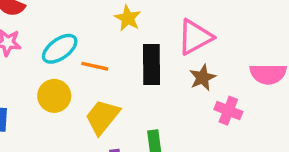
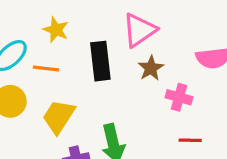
yellow star: (128, 18) -> (56, 30), moved

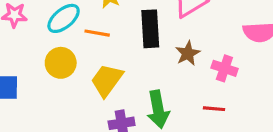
brown star: (151, 68) -> (188, 53), moved
red line: (190, 140) -> (214, 109), moved

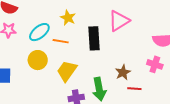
brown star: (188, 53) -> (123, 72), moved
pink cross: (224, 68) -> (155, 64), moved

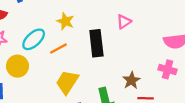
pink triangle: (119, 21) -> (124, 22), size x0.6
orange line: (61, 41) -> (58, 48), turned -35
yellow circle: (38, 60) -> (17, 66), moved

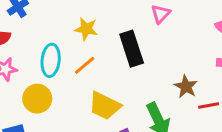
cyan ellipse: (34, 39) -> (51, 60), turned -30
yellow trapezoid: (67, 82) -> (105, 106), turned -85

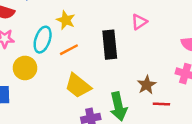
yellow star: (86, 29) -> (66, 20), moved

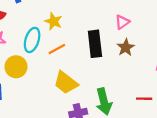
brown star: (147, 85) -> (126, 47), moved

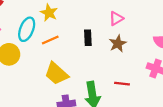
black rectangle: (95, 44) -> (88, 38), size x0.6
red line: (144, 99) -> (122, 84), moved

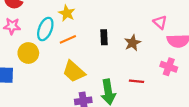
pink triangle: (116, 18) -> (160, 22), moved, turned -48

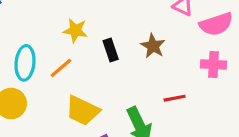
yellow star: (67, 13) -> (75, 30), moved

